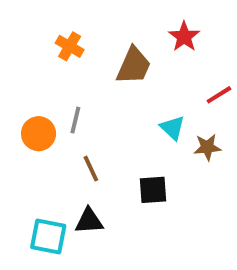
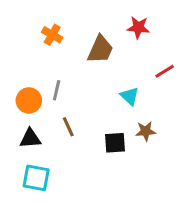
red star: (184, 37) -> (138, 27), turned -30
brown star: (207, 147) -> (146, 131), moved
black triangle: (89, 221) -> (30, 138), moved

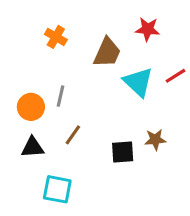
cyan triangle: (130, 96) -> (138, 82), moved, size x1.5
brown line: (68, 127) -> (73, 135), turned 60
cyan square: (36, 178) -> (57, 189), moved

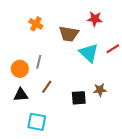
brown trapezoid: (107, 52) -> (69, 34), turned 75

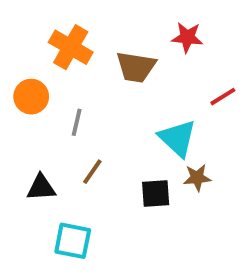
orange cross: (36, 24) -> (71, 47), size x1.5
cyan triangle: (89, 53) -> (177, 138), moved
orange circle: (20, 69) -> (31, 97), moved

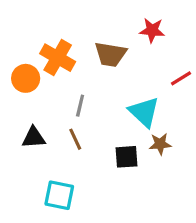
orange cross: (71, 47) -> (58, 58), moved
gray line: (77, 122) -> (80, 106), moved
brown line: (92, 172) -> (75, 139), turned -60
black triangle: (41, 187) -> (34, 138), moved

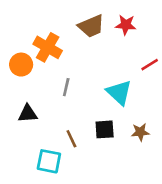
brown trapezoid: (110, 54) -> (91, 26), moved, turned -32
brown line: (75, 139) -> (71, 139), moved
brown star: (160, 144) -> (140, 132), moved

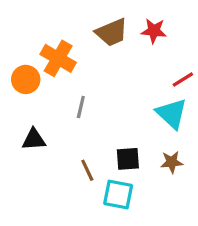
cyan triangle: (119, 92) -> (172, 113), moved
cyan square: (49, 161) -> (118, 195), moved

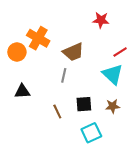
brown trapezoid: (112, 32) -> (73, 52), moved
gray line: (81, 107) -> (64, 75), moved
cyan square: (118, 195) -> (91, 133), moved, turned -36

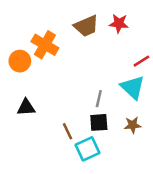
brown trapezoid: (73, 52) -> (86, 26), moved
gray line: (64, 75) -> (99, 99), moved
cyan square: (91, 133) -> (88, 149), moved

